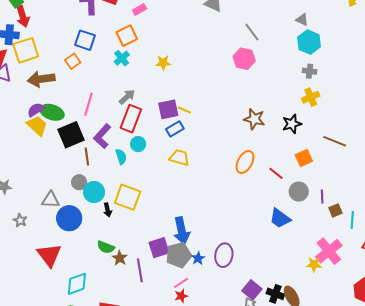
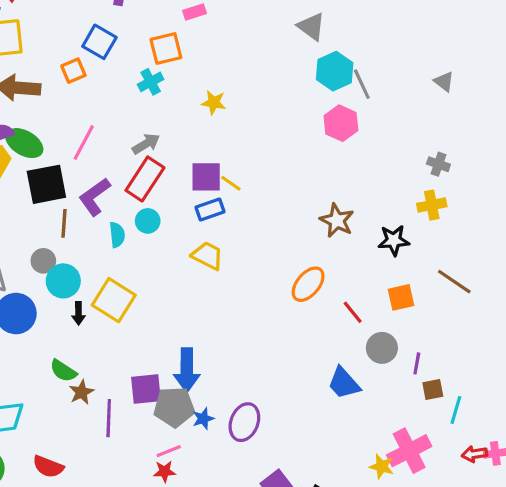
cyan hexagon: (309, 42) -> (335, 71), moved

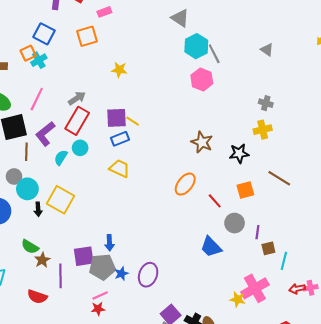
cyan cross: (151, 82) -> (39, 60), moved
cyan semicircle: (117, 235) -> (61, 158), turned -140
blue arrow: (187, 370) -> (109, 243), size x0.6
red semicircle: (48, 467) -> (37, 297), moved

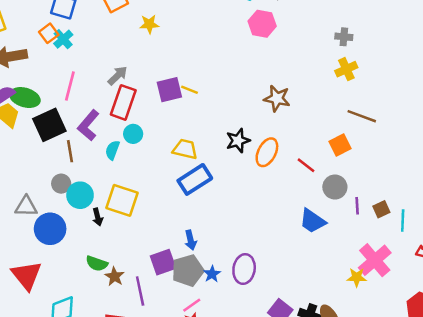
yellow star: (119, 70) -> (149, 24), moved
blue rectangle: (120, 139) -> (195, 179), moved, size x1.5
black star: (239, 153) -> (238, 141), moved
brown line: (279, 178) -> (362, 116), moved
purple line: (257, 232) -> (357, 206), moved

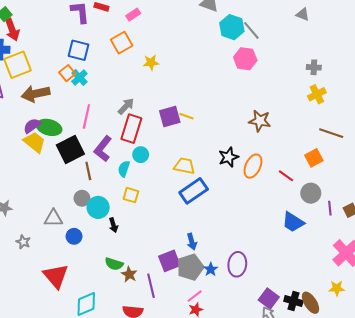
yellow square: (122, 200) -> (131, 195), moved, size x0.6
blue circle: (50, 229) -> (74, 236), size x0.6
yellow star: (357, 277) -> (337, 288), moved

